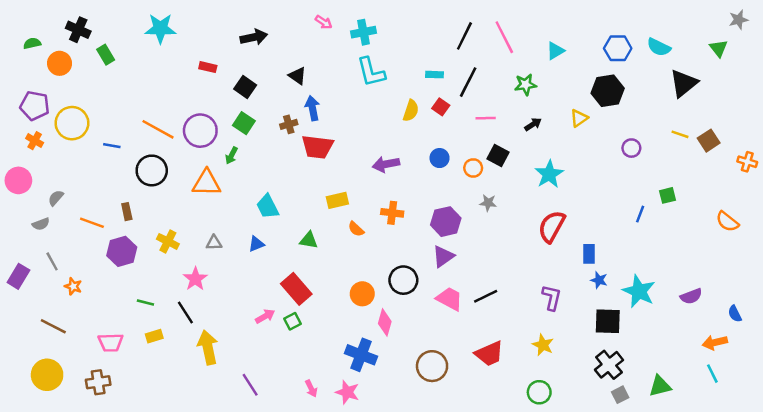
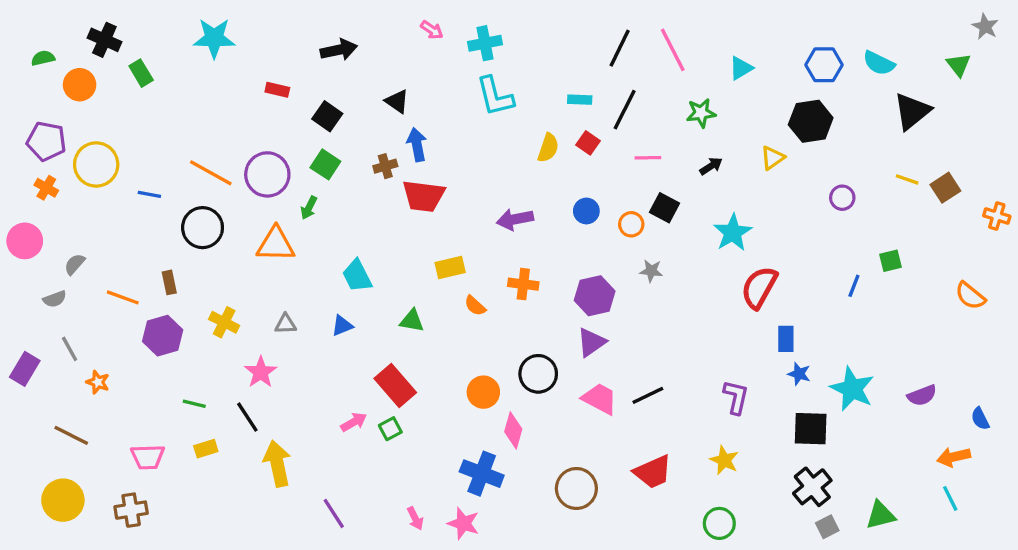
gray star: (739, 20) -> (985, 27), turned -30
red semicircle: (552, 227) -> (759, 287), moved

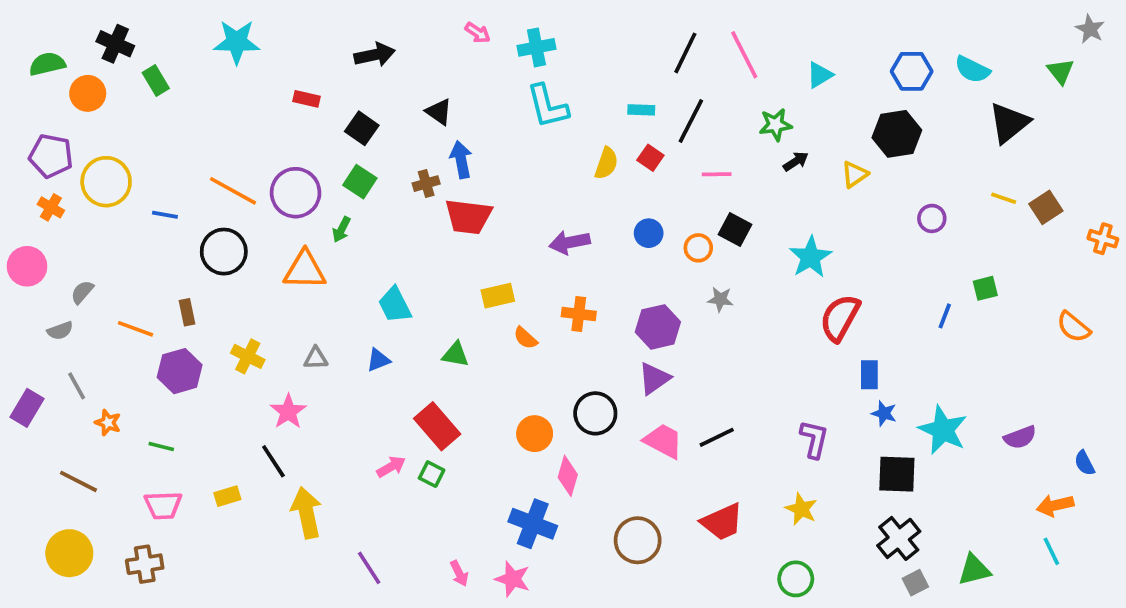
green semicircle: (43, 58) -> (47, 64), size x1.4
black arrow: (711, 166) -> (796, 161), moved
green line: (194, 404) -> (161, 446), moved
green square: (390, 429) -> (432, 474), turned -35

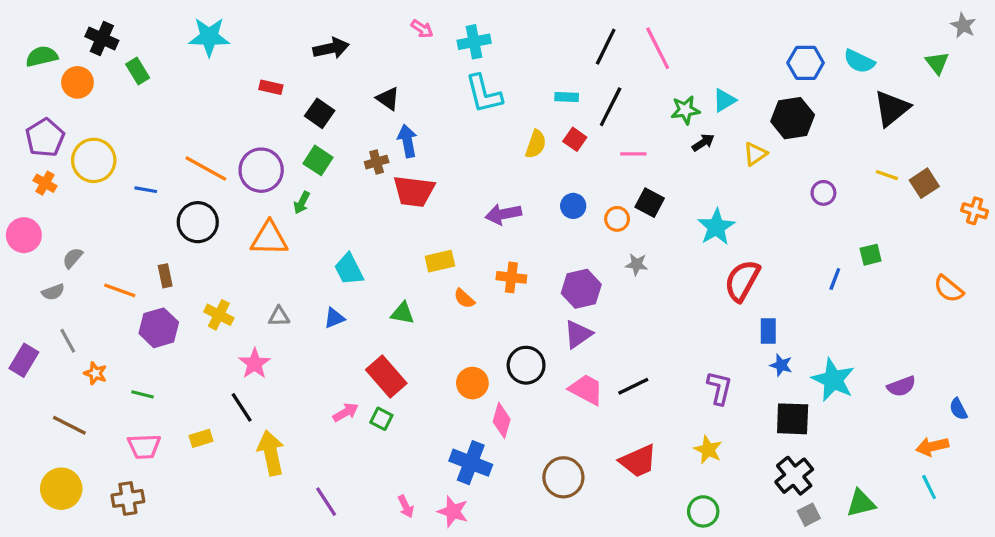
cyan triangle: (820, 75) -> (724, 100), moved
purple pentagon: (51, 156) -> (45, 138), turned 30

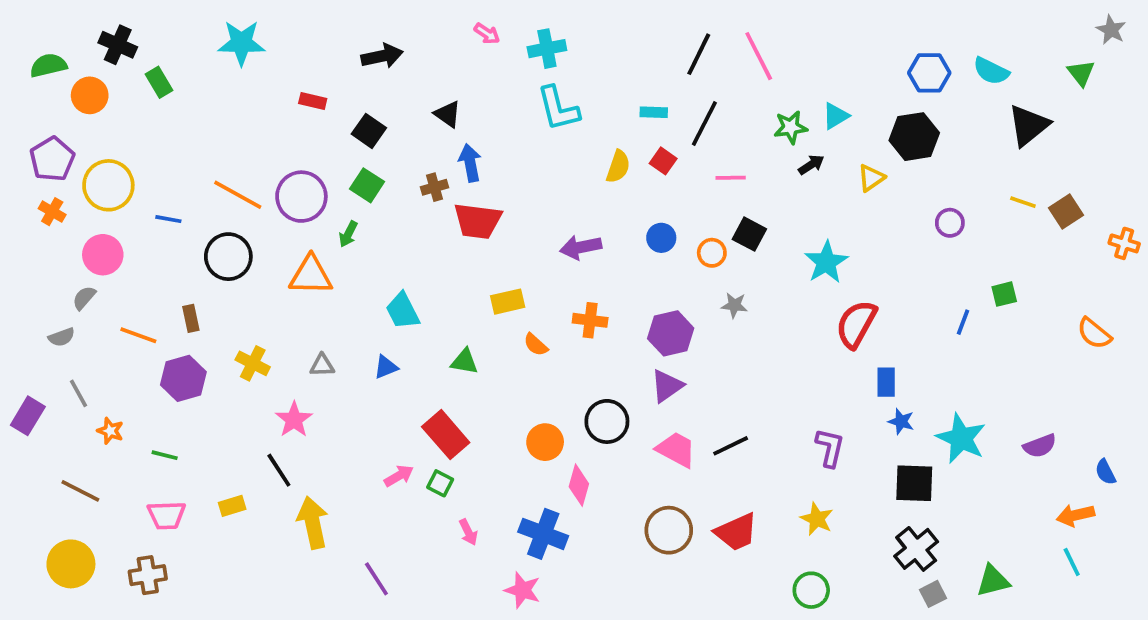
pink circle: (24, 235) -> (103, 255), moved
brown circle: (563, 477) -> (669, 530), moved
pink arrow: (406, 507) -> (468, 532), moved

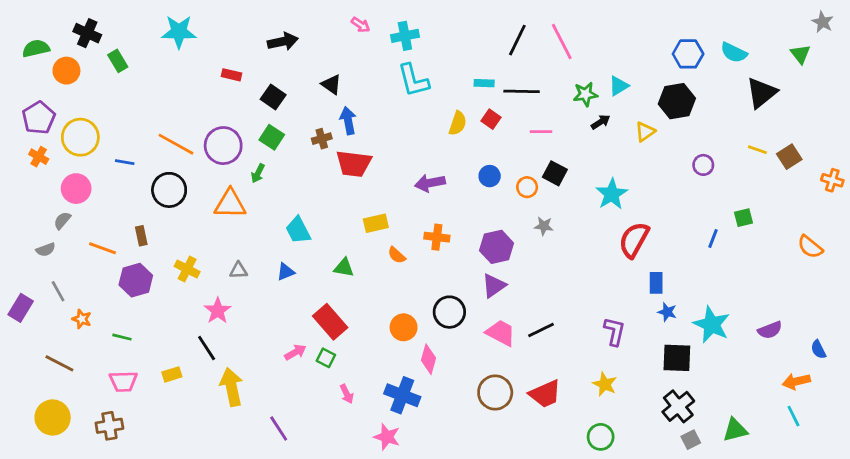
black line: (704, 123) -> (522, 91), turned 64

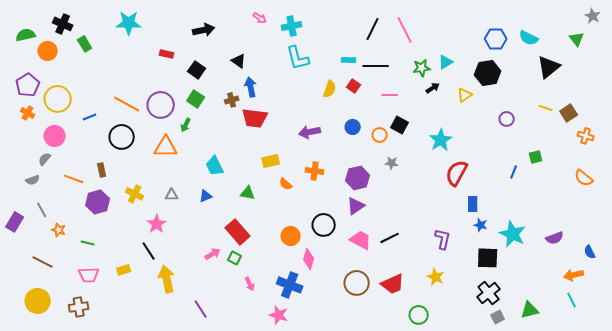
blue line: (125, 162) -> (90, 117), turned -32
orange cross: (832, 180) -> (586, 136), moved
green circle: (601, 437) -> (419, 315), moved

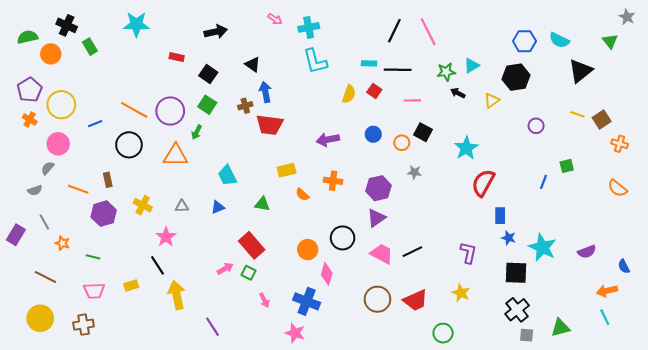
black arrow: (433, 88) -> (458, 93), turned -120
gray square: (498, 317) -> (527, 335), turned 32

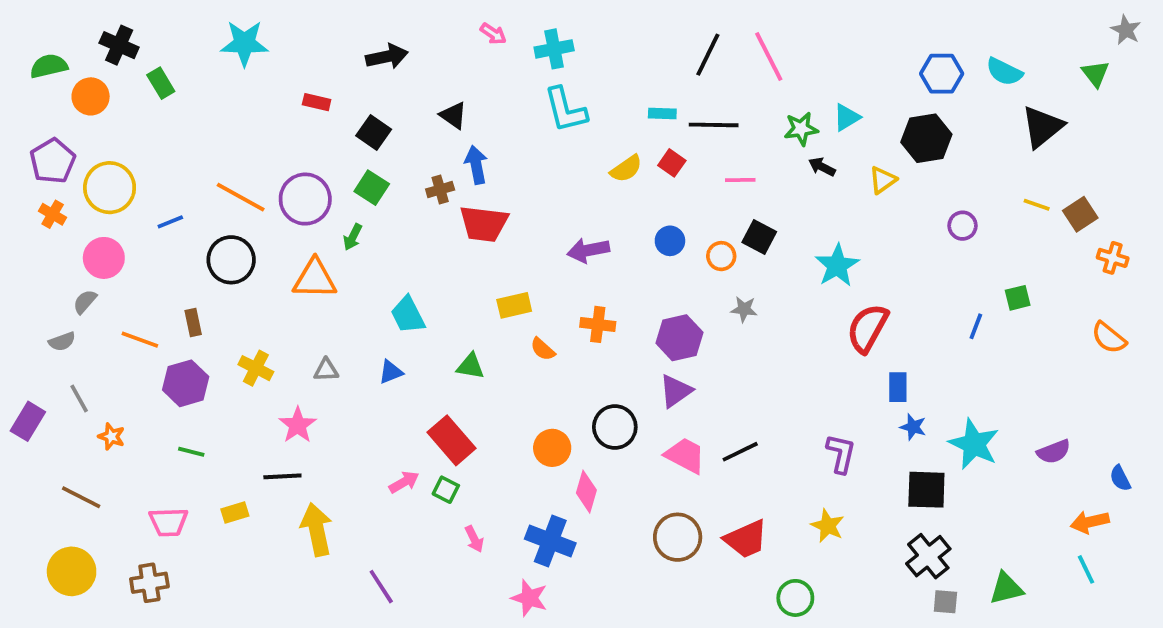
yellow semicircle: (349, 94) -> (626, 169), turned 36
green line: (93, 257) -> (191, 452), moved
black line: (158, 265) -> (282, 476), turned -60

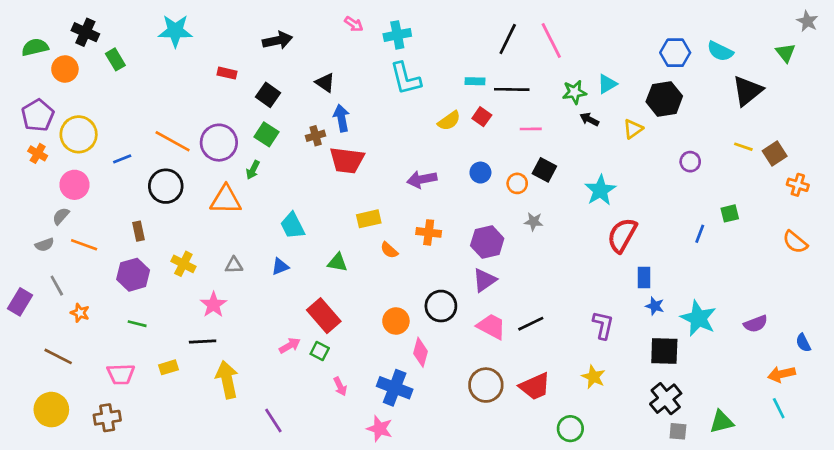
orange line: (140, 340) -> (84, 245), moved

